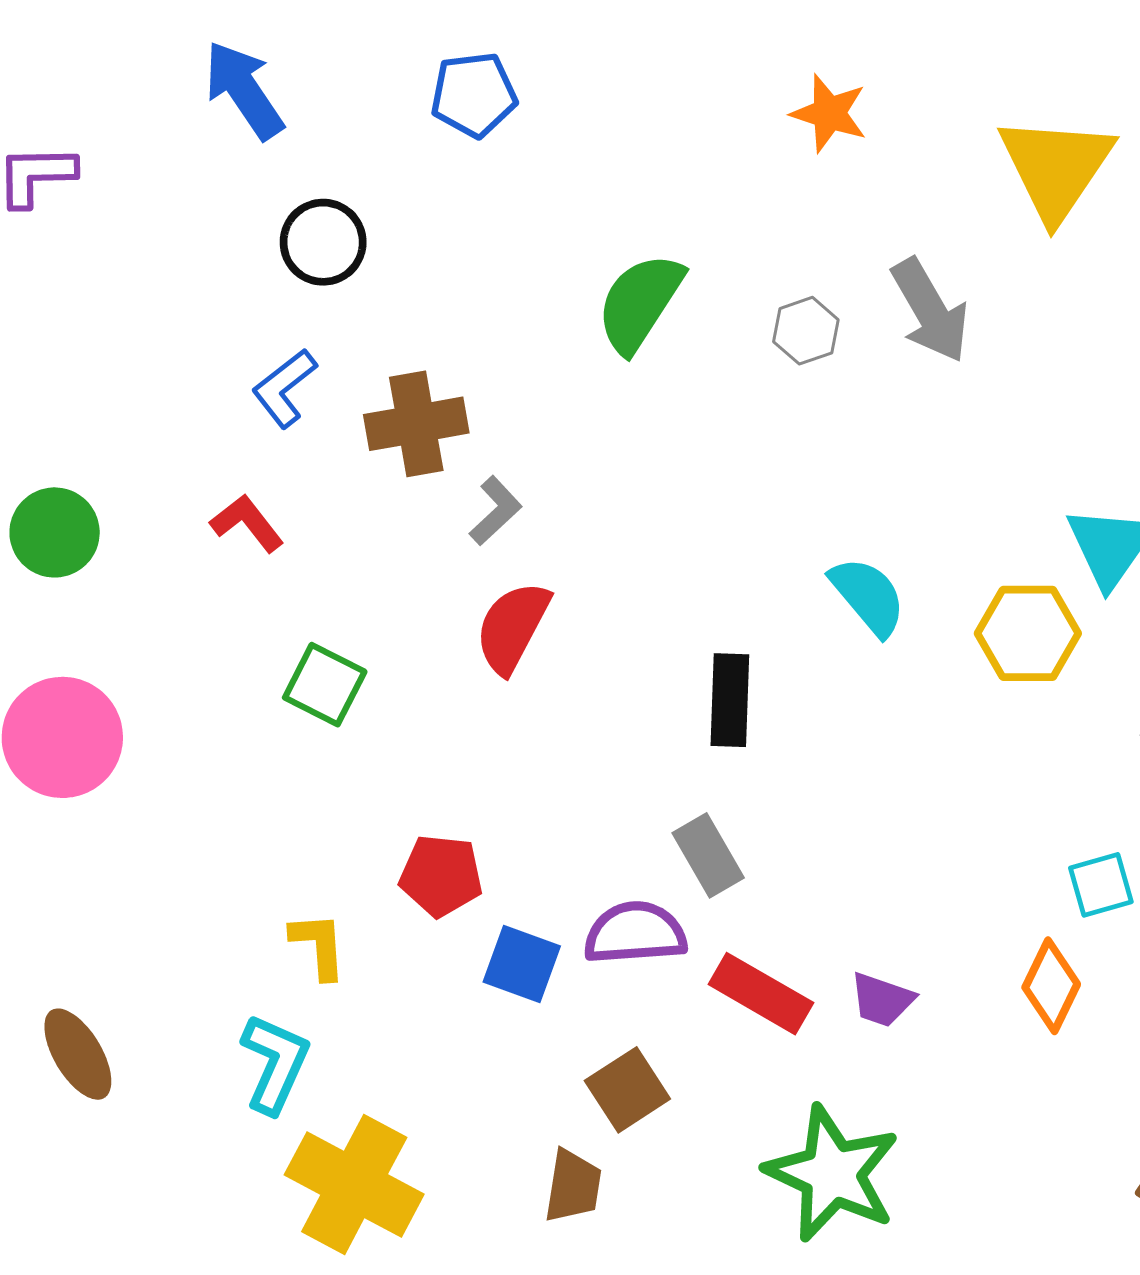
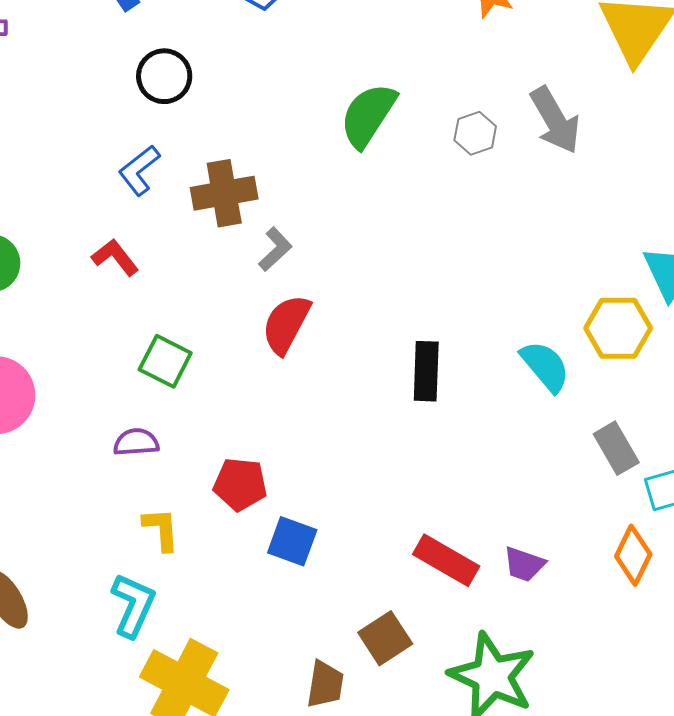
cyan semicircle: (868, 596) -> (545, 366), moved
gray rectangle: (708, 855) -> (616, 448), moved
purple semicircle: (635, 933) -> (136, 442), moved, size x0.7
brown square: (627, 1090) -> (385, 638), moved

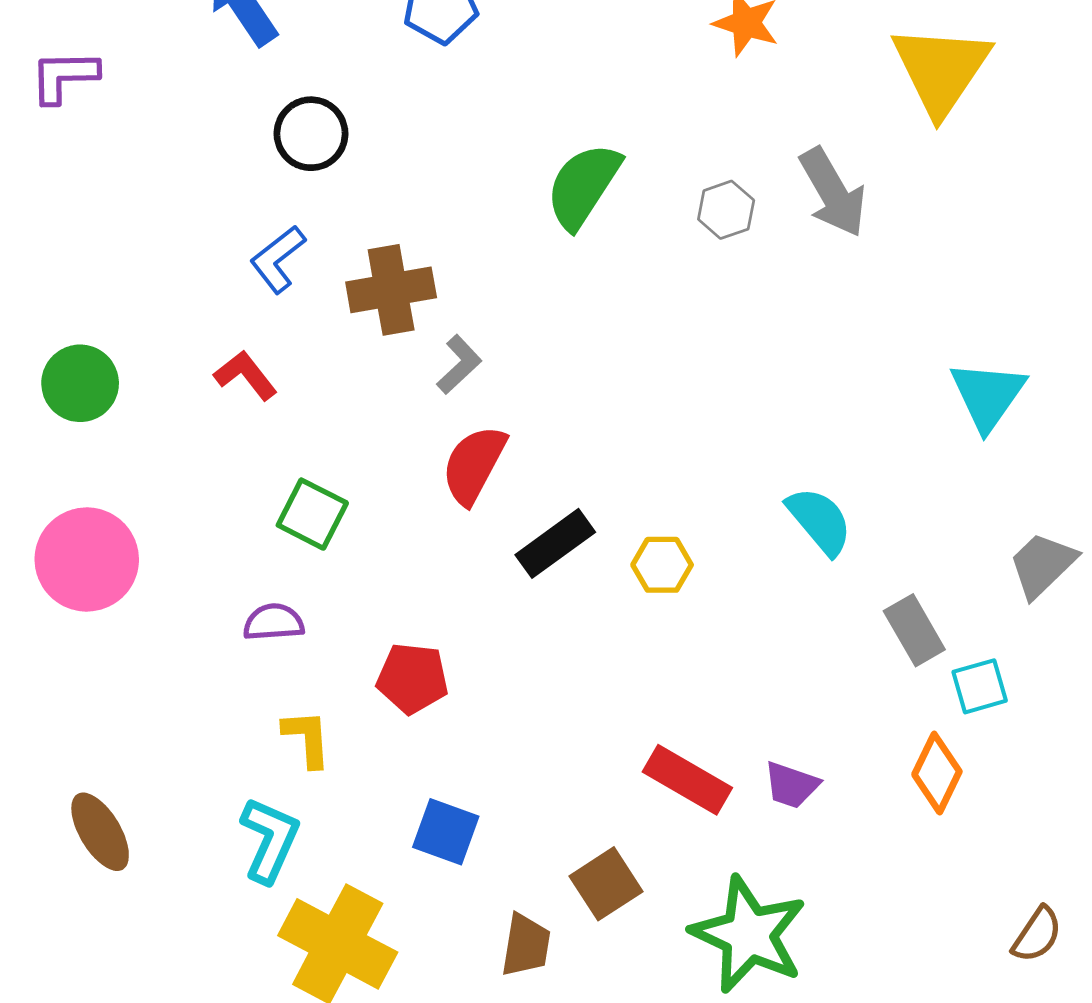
yellow hexagon: (618, 328) -> (662, 565), moved, size x0.7
black rectangle: (426, 371) -> (555, 543), moved, turned 52
blue square: (292, 541) -> (446, 832), moved

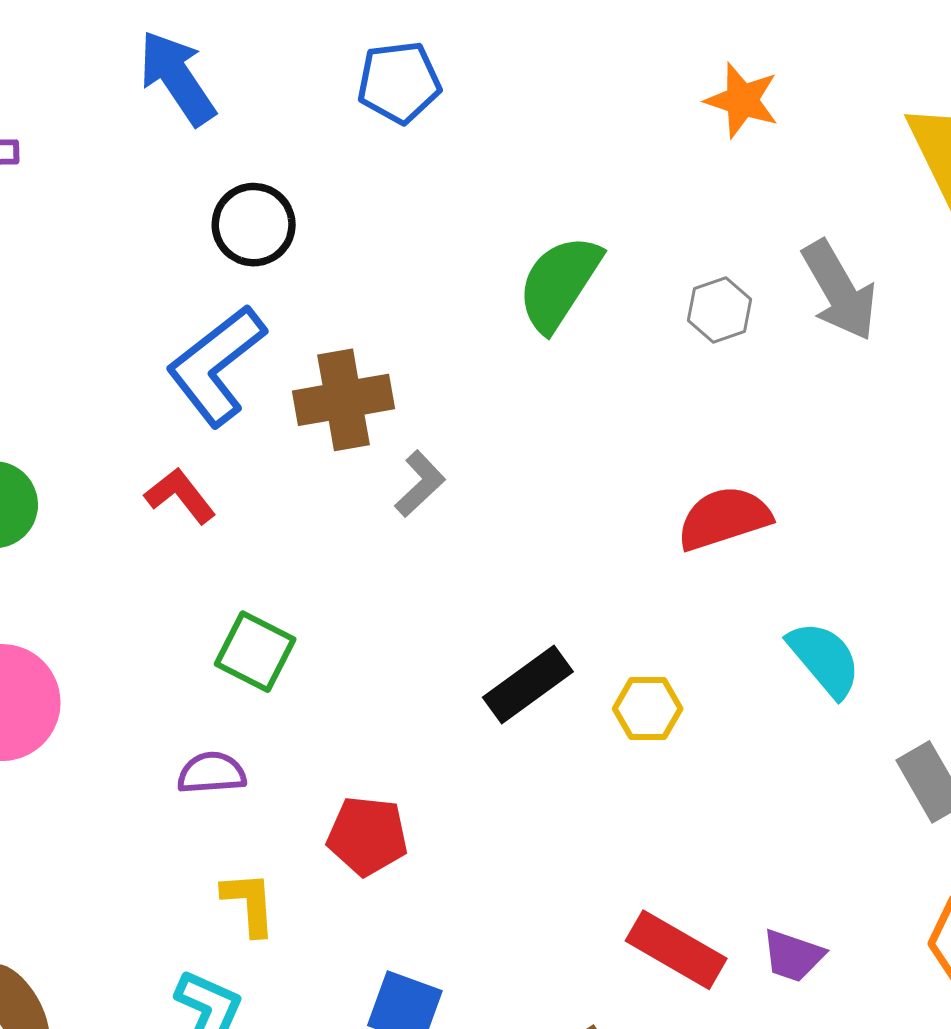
blue L-shape: (278, 259) -> (216, 365), size x1.6
red semicircle: (474, 465) -> (724, 518), moved, turned 44

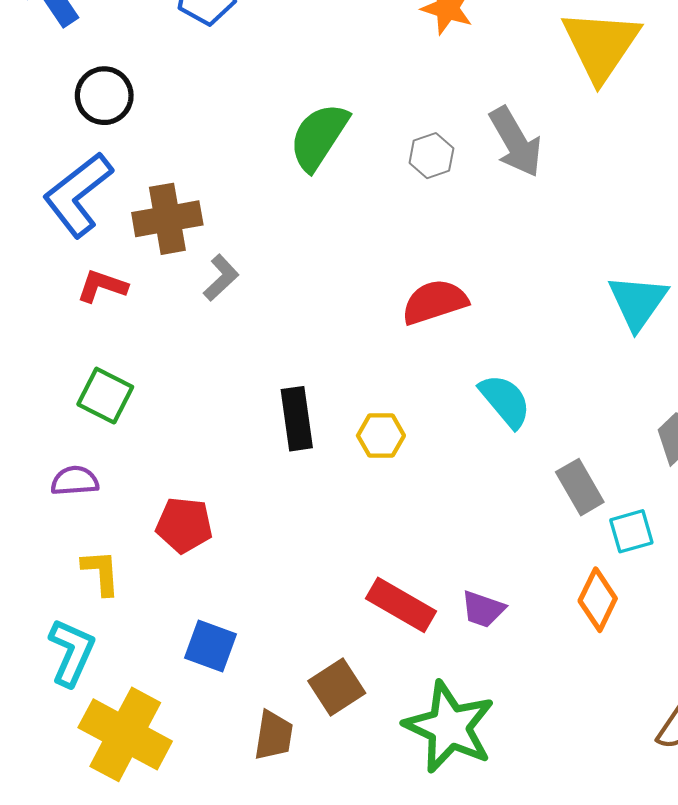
red L-shape: (180, 496) -> (102, 286), moved, turned -33
black rectangle: (528, 685) -> (297, 419), turned -62

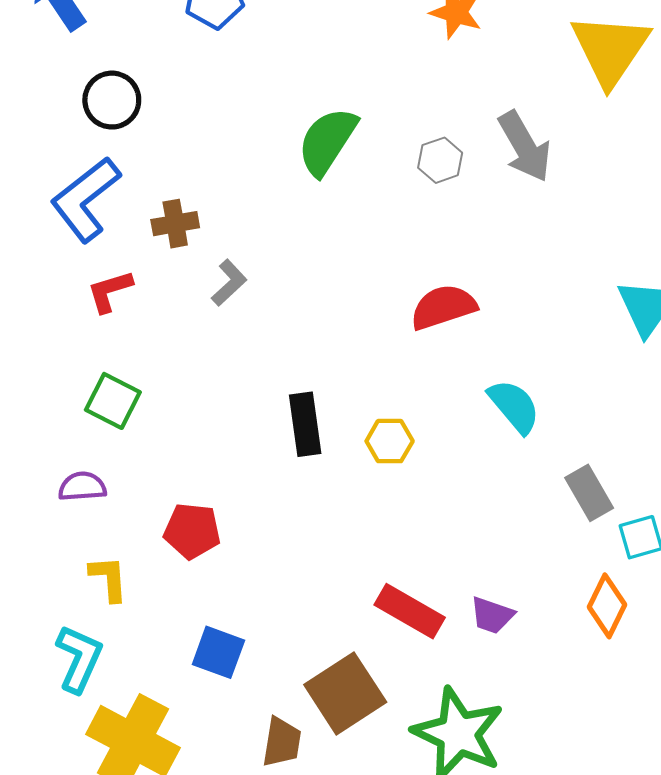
brown cross: (167, 219) -> (175, 224), size x0.7
red L-shape: (102, 286) -> (110, 291), turned -36
brown square: (337, 687) -> (345, 693), size x1.4

